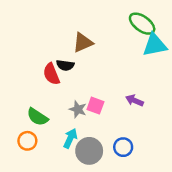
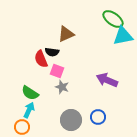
purple arrow: (135, 100) -> (107, 80), size x1.5
pink square: (95, 106) -> (57, 71), moved
cyan arrow: (70, 138) -> (29, 110), moved
orange circle: (27, 141) -> (22, 127), moved

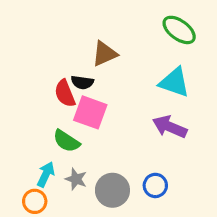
cyan triangle: (123, 36) -> (174, 82), moved, turned 30
pink square: (57, 71) -> (90, 112), size x1.5
gray star: (62, 87) -> (76, 179), moved
green semicircle: (30, 93) -> (66, 141), moved

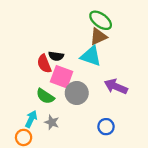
green ellipse: (179, 30) -> (101, 20), moved
brown triangle: (105, 54) -> (98, 37), moved
cyan triangle: (174, 82) -> (91, 56), moved
gray circle: (112, 190) -> (77, 93), moved

